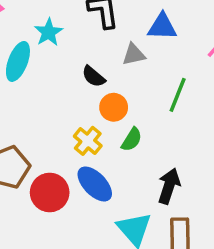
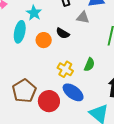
gray triangle: (134, 54) -> (83, 17), turned 32
orange circle: (114, 107) -> (44, 40), moved

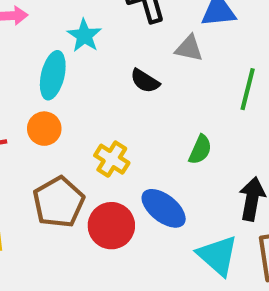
orange circle: (44, 40) -> (44, 129), moved
yellow cross: (65, 69) -> (112, 159), moved

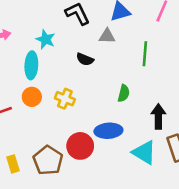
yellow cross: (112, 159) -> (65, 99), moved
brown pentagon: (59, 202) -> (48, 160), moved
blue ellipse: (164, 208) -> (108, 131), turned -32

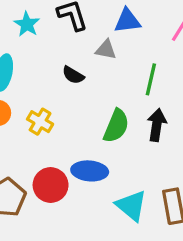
cyan star: (46, 39) -> (27, 24), moved
green semicircle: (124, 93) -> (116, 126), size x1.5
black arrow: (158, 116) -> (157, 125), moved

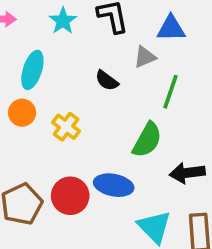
gray triangle: (106, 50) -> (145, 57), turned -40
green line: (151, 79) -> (171, 92), moved
black arrow: (157, 125) -> (187, 173), moved, turned -112

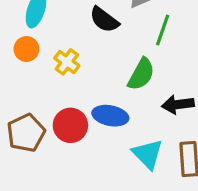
black semicircle: (107, 81) -> (104, 20), size x1.4

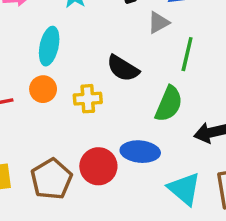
black semicircle: (104, 20) -> (123, 68), moved
yellow cross: (67, 62) -> (88, 99), turned -35

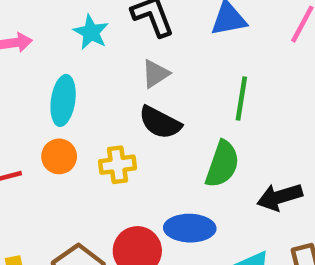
gray triangle: (158, 22) -> (155, 74), moved

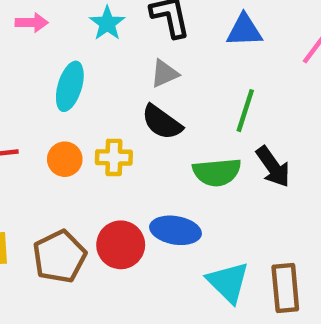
orange circle: (59, 156) -> (65, 159), moved
green semicircle: (222, 164) -> (217, 172), turned 57
black arrow: (280, 197) -> (273, 167), moved, turned -117

